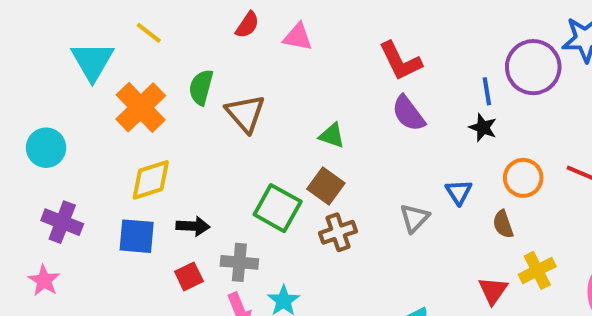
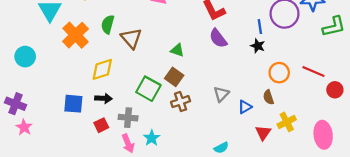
yellow diamond: (151, 180) -> (102, 69), moved
blue triangle: (459, 192) -> (245, 107), moved, turned 32
purple cross: (62, 222) -> (16, 104), moved

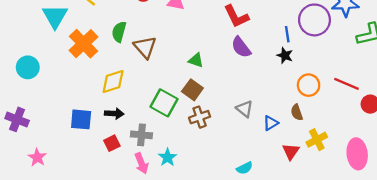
gray triangle: (221, 94) -> (245, 109), turned -35
pink star: (24, 127) -> (37, 157), moved

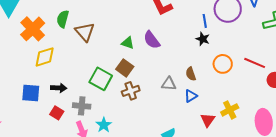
purple semicircle: (241, 47) -> (152, 40), moved
yellow diamond: (113, 82) -> (45, 57), moved
gray triangle: (245, 109) -> (169, 84), turned -35
brown semicircle: (297, 112) -> (191, 74), moved
red square: (112, 143) -> (57, 113), turned -32

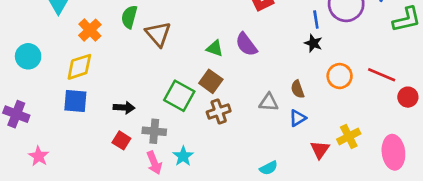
orange cross: (33, 29) -> (90, 30), size x0.7
yellow diamond: (45, 57) -> (79, 67), moved
blue square: (31, 93) -> (75, 101), moved

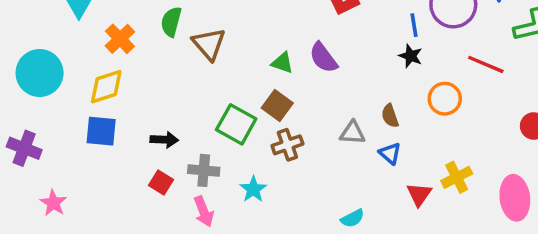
cyan circle: (28, 56) -> (40, 73), size x1.4
red line: (382, 75) -> (486, 64), moved
blue triangle: (298, 118) -> (390, 153), turned -48
cyan star: (183, 156) -> (253, 189), moved

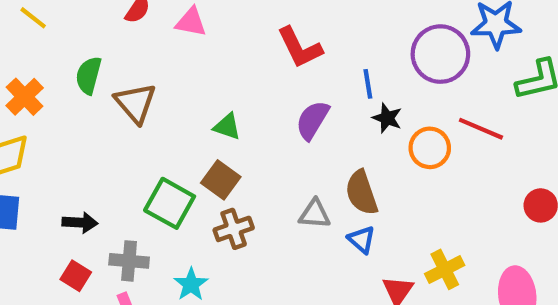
blue line: (414, 25) -> (368, 84), moved
purple semicircle: (323, 58) -> (312, 120), moved, turned 68
orange circle: (445, 99) -> (430, 148), moved
brown semicircle: (390, 116) -> (362, 193), size x1.5

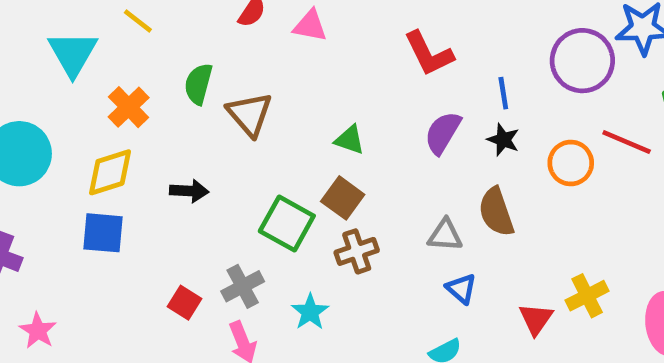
black star: (387, 118) -> (503, 140), moved
black arrow: (80, 223) -> (189, 191), moved
blue triangle: (362, 240) -> (461, 289), moved
gray cross: (129, 261) -> (243, 286), turned -33

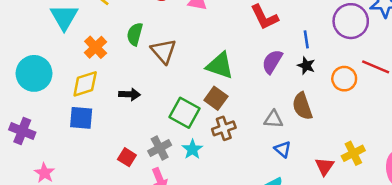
green triangle: (350, 140) -> (220, 66), size x1.6
cyan star: (310, 312) -> (192, 149), moved

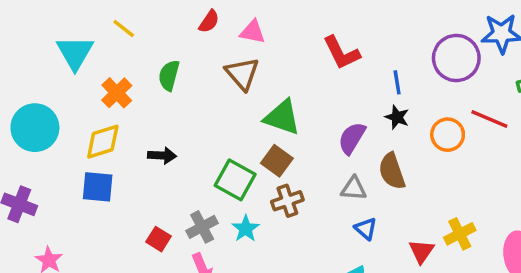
brown triangle: (164, 51) -> (242, 74), moved
purple semicircle: (272, 62) -> (352, 138), moved

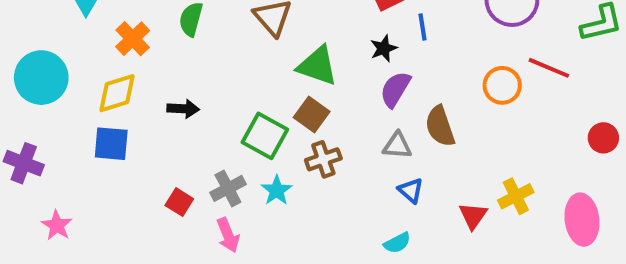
blue line: (397, 82) -> (422, 27), moved
black star: (397, 117) -> (384, 48), moved, turned 30

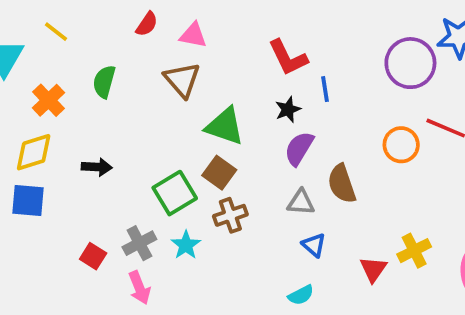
green square: (265, 136) -> (175, 193), turned 30

